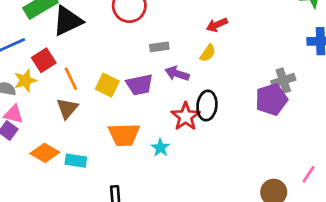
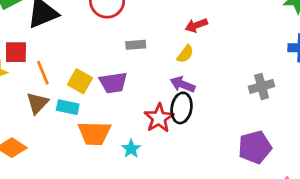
red square: (44, 60) -> (16, 52), turned 30
purple arrow: (177, 74) -> (183, 84), moved
purple pentagon: (271, 99) -> (255, 147), moved
cyan rectangle: (76, 161) -> (68, 107), moved

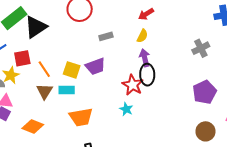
purple arrow: (183, 84) -> (145, 58), turned 66
orange trapezoid: (94, 133) -> (81, 117), moved
cyan star: (131, 149) -> (126, 109), moved

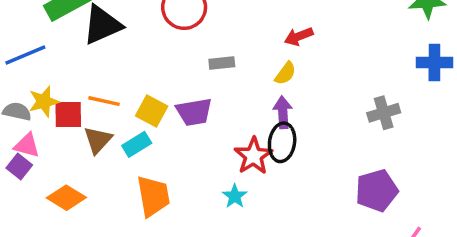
red square: (22, 58) -> (68, 114), moved
orange line: (44, 69) -> (104, 101), turned -54
cyan rectangle: (67, 90) -> (137, 144), turned -42
orange trapezoid: (81, 117) -> (153, 196), turned -100

